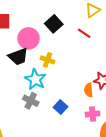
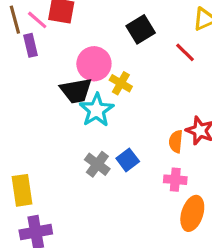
pink circle: (29, 38) -> (94, 64), moved
black trapezoid: (18, 57) -> (76, 91), moved
gray cross: (31, 101) -> (97, 164), moved

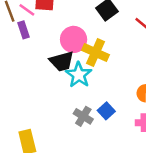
yellow cross: (121, 83) -> (95, 53), size x1.5

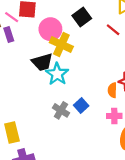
pink circle: (74, 39) -> (50, 29), moved
yellow cross: (95, 53) -> (61, 45), moved

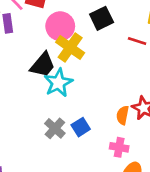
red line: (113, 30) -> (137, 41), turned -32
black trapezoid: (42, 62) -> (43, 65), turned -45

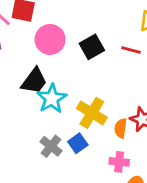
black square: (102, 18) -> (92, 47), moved
yellow cross: (70, 48) -> (92, 113), moved

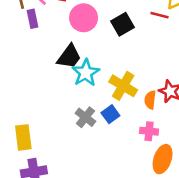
red line: (131, 50) -> (159, 15), moved

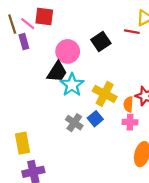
pink circle: (84, 18) -> (68, 51), moved
pink cross: (149, 131) -> (130, 122), moved

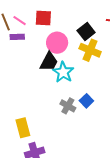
red square: (44, 16) -> (43, 18), moved
purple rectangle: (24, 42) -> (17, 37), turned -72
yellow cross: (105, 94) -> (90, 50), moved

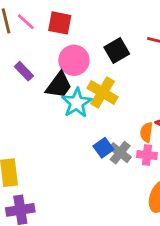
purple rectangle: (17, 37) -> (24, 71), moved, turned 40
yellow cross: (90, 50) -> (103, 92), moved
gray cross: (68, 106) -> (120, 153), moved

